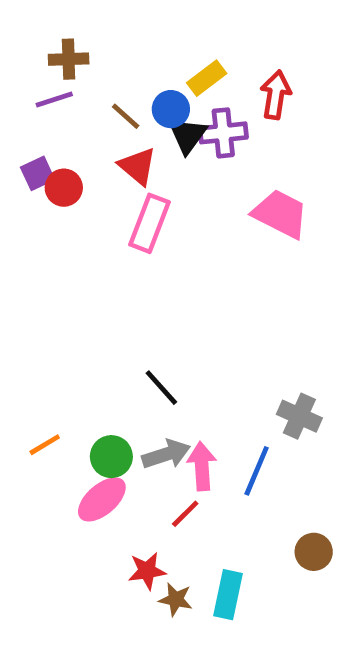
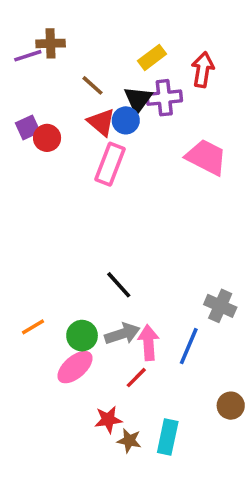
purple line: (54, 100) -> (28, 56), moved
blue circle: (171, 109) -> (126, 120), moved

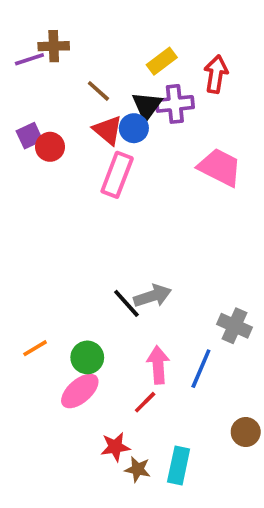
gray arrow: (122, 334) -> (153, 296), moved

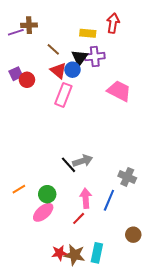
yellow rectangle: (162, 61) -> (88, 33), turned 42
red arrow: (216, 74) -> (113, 23), moved
red star: (115, 447) -> (59, 253), moved
brown star: (138, 469) -> (75, 255), size x1.5

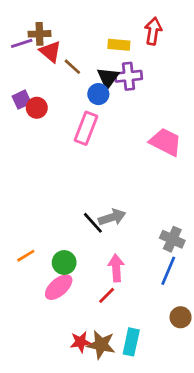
red triangle: (58, 71) -> (50, 52), moved
pink trapezoid: (119, 91) -> (165, 142), moved
blue line: (109, 200) -> (168, 271), moved

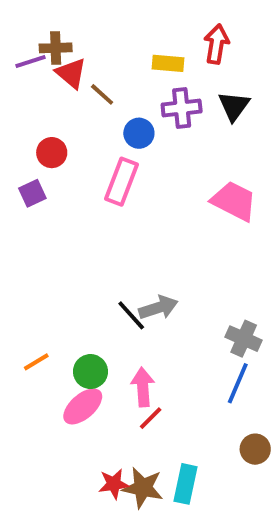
black triangle: (108, 78) -> (234, 106), moved
purple square: (22, 100) -> (32, 193), moved
pink arrow: (116, 268) -> (143, 387), moved

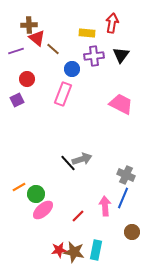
purple line: (30, 61) -> (16, 51), moved
green circle: (90, 372) -> (36, 194), moved
pink arrow: (143, 387) -> (105, 206), moved

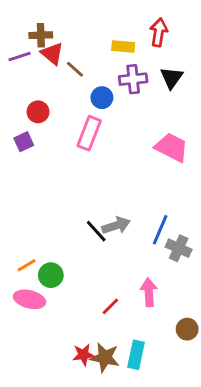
purple line: (16, 51) -> (20, 56), moved
blue line: (123, 198) -> (160, 230), moved
pink ellipse: (43, 210) -> (29, 299), moved, turned 55

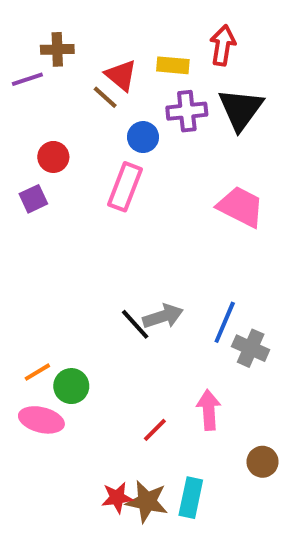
red triangle: (52, 54) -> (121, 75), moved
black triangle: (172, 78) -> (241, 109), size x1.4

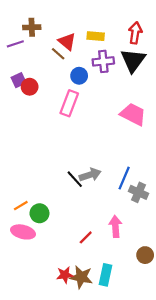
red arrow: (223, 45) -> (135, 33), moved
purple square: (33, 199) -> (19, 80), moved

